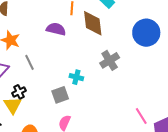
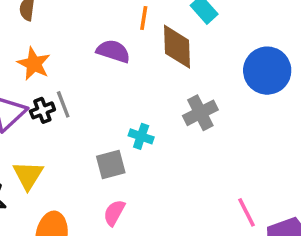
black cross: (19, 92) -> (42, 110), moved

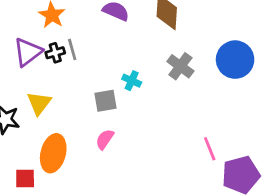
blue circle: (267, 71) -> (235, 60), moved
gray cross: (200, 113) -> (180, 66), turned -32

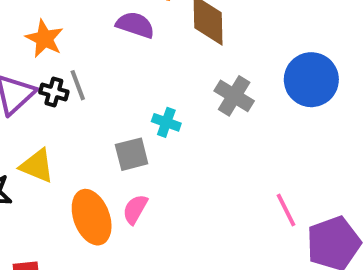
black cross: (55, 53) -> (54, 92), turned 36
yellow triangle: (39, 103) -> (37, 166), turned -40
orange ellipse: (53, 153) -> (92, 217), moved, turned -30

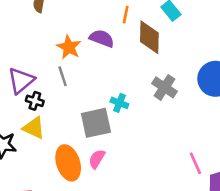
orange star: (44, 39) -> (69, 47), moved
black cross: (54, 92) -> (35, 101), moved
gray square: (132, 154) -> (96, 123), size x1.4

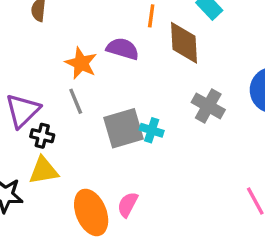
gray square: (96, 123) -> (123, 128), moved
yellow triangle: (34, 128) -> (43, 171), turned -30

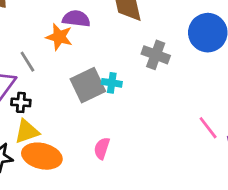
orange star: (81, 63) -> (59, 37), moved
gray line: (76, 101) -> (27, 62), moved
orange ellipse: (91, 212) -> (42, 156), moved, turned -45

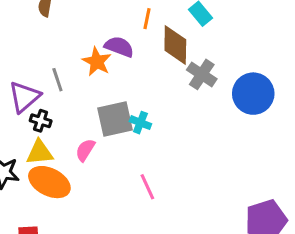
gray cross: (156, 55) -> (202, 74), moved
pink line: (208, 128) -> (147, 187), moved
pink semicircle: (102, 148) -> (85, 150), moved

